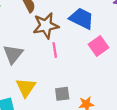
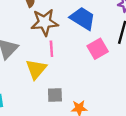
yellow triangle: (26, 87) -> (36, 69), moved

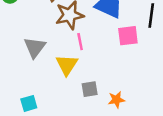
pink square: (98, 49) -> (128, 36), turned 30

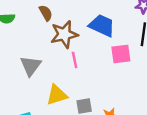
yellow triangle: (67, 65) -> (57, 95), moved, turned 40

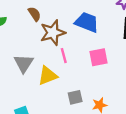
pink square: (121, 54) -> (98, 57), moved
yellow triangle: (57, 95) -> (48, 76), moved

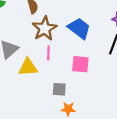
brown star: (53, 33) -> (45, 29), turned -30
gray square: (75, 97) -> (59, 89), moved

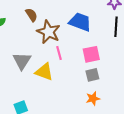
yellow triangle: (28, 67) -> (44, 72), turned 42
gray square: (59, 89) -> (92, 75), moved

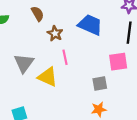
brown star: (49, 32) -> (55, 33), size x0.6
pink square: (91, 54) -> (118, 62), moved

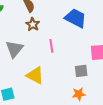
brown star: (55, 33) -> (33, 24), moved
yellow triangle: (48, 77) -> (35, 75), moved

